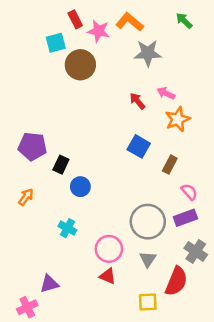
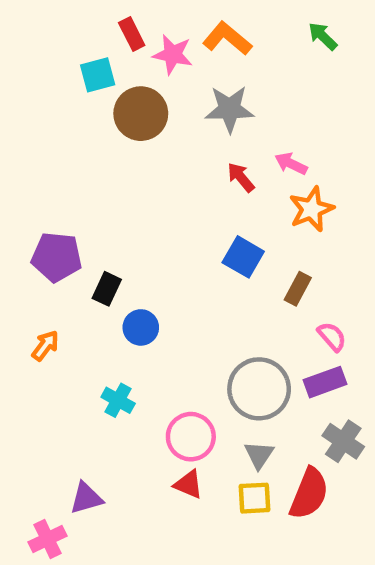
gray star: (148, 53) -> (229, 109), moved
yellow square: (148, 302) -> (255, 498), moved

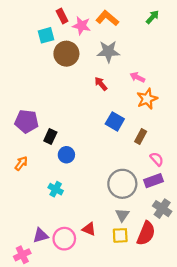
green arrow: (323, 36) -> (152, 17), turned 88
red arrow: (241, 177) -> (101, 84), moved
pink circle: (191, 437) -> (64, 239), moved

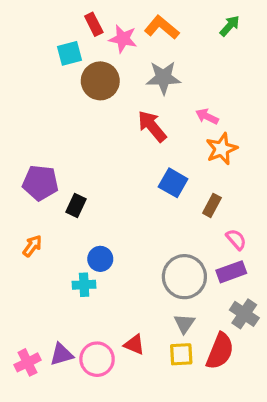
red arrow: (101, 84) -> (152, 126), size x1.5
blue circle: (66, 155) -> (100, 259), moved
cyan cross: (56, 189) -> (84, 285), turned -32
pink cross: (22, 255) -> (27, 362), moved

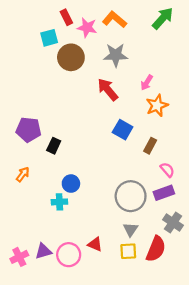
green arrow: (230, 26) -> (163, 18), size x1.5
pink arrow: (207, 116) -> (147, 83), turned -84

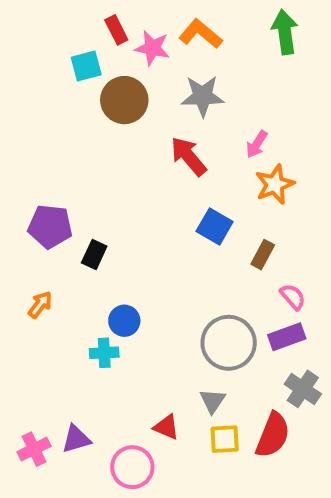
green arrow: (163, 18) -> (285, 32), turned -50
gray triangle: (131, 229) -> (213, 401), moved
pink circle: (69, 255) -> (132, 467), moved

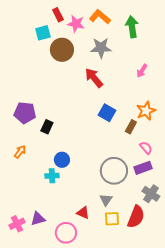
green arrow: (285, 32) -> (132, 27), moved
pink arrow: (257, 144) -> (142, 71), moved
orange star: (275, 184) -> (146, 111), moved

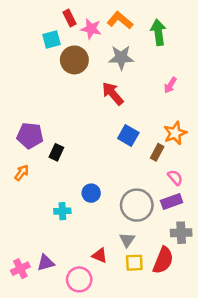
orange arrow: (20, 152) -> (22, 173), moved
blue circle: (62, 160) -> (91, 193), moved
gray cross: (151, 194) -> (181, 233), turned -36

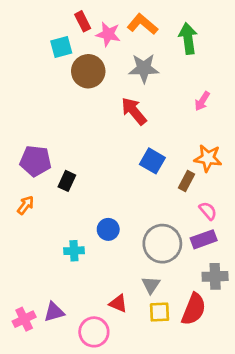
orange star: (175, 133) -> (208, 158), turned 30

